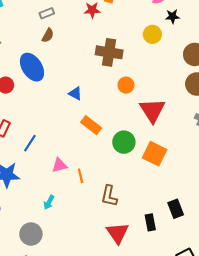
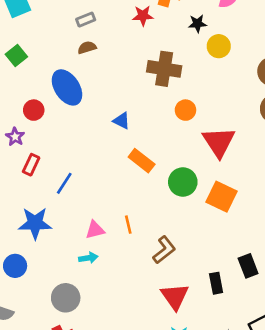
black star: (172, 16) -> (197, 24), moved
brown semicircle: (48, 35) -> (87, 48), turned -136
pink triangle: (59, 165) -> (95, 230), moved
brown L-shape: (109, 196) -> (164, 250), turned -140
cyan arrow: (49, 202) -> (88, 258), turned -128

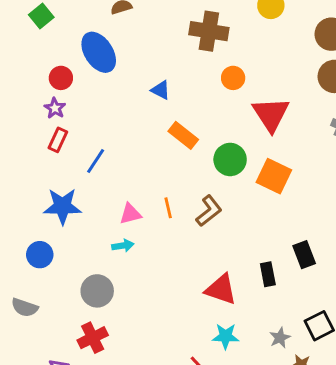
purple star: (15, 137) -> (55, 108), moved
brown L-shape: (164, 250) -> (209, 211), moved
red triangle: (175, 296) -> (221, 289), turned -36

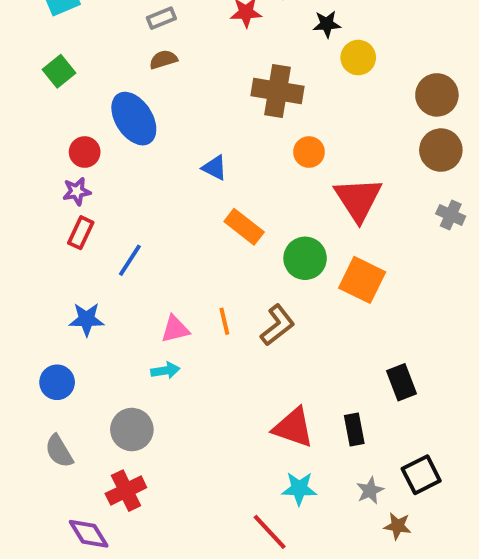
purple star: (55, 108) -> (77, 191), turned 30
blue star: (62, 206) -> (87, 319), size x0.7
black rectangle: (268, 274) -> (354, 430), moved
gray semicircle: (25, 308) -> (59, 451), moved, turned 40

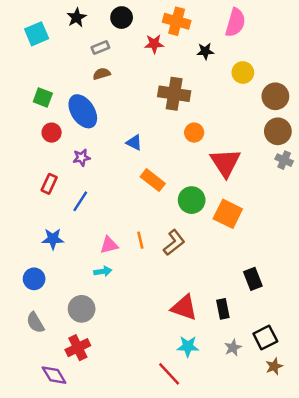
yellow circle: (358, 58) -> (243, 73), moved
green square: (59, 71) -> (43, 98), moved, turned -30
purple star: (77, 191) -> (82, 158), moved
gray cross: (451, 215) -> (284, 160), moved
brown star: (398, 526) -> (274, 366), moved, turned -30

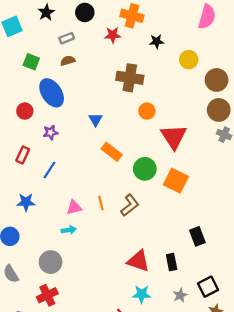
pink semicircle: (235, 23) -> (207, 17), moved
green square: (43, 98) -> (31, 62), moved
blue triangle: (134, 143) -> (96, 120), turned 32

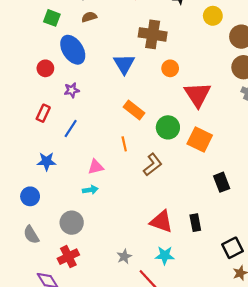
blue triangle: (96, 120) -> (124, 64), moved, size x1.5
orange line: (101, 203) -> (124, 144), moved
black rectangle: (197, 236) -> (222, 182), moved
gray star: (180, 295) -> (124, 257), moved

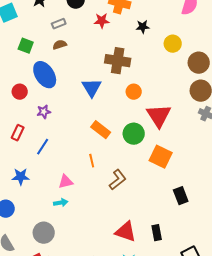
green circle: (168, 127) -> (134, 134), moved

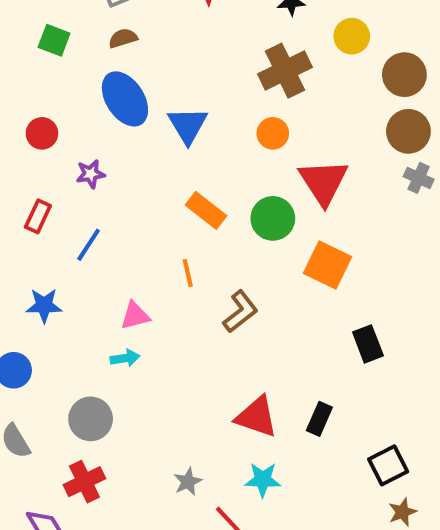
brown cross: (118, 61) -> (285, 71), moved, turned -35
blue ellipse: (45, 75) -> (125, 99), moved
black rectangle: (157, 233) -> (319, 419), turned 35

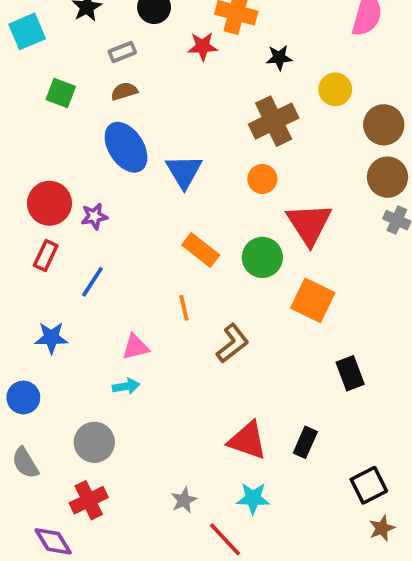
red circle: (42, 133) -> (49, 203), moved, size x1.5

